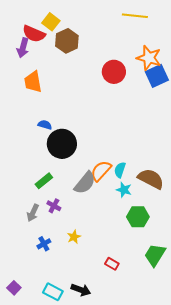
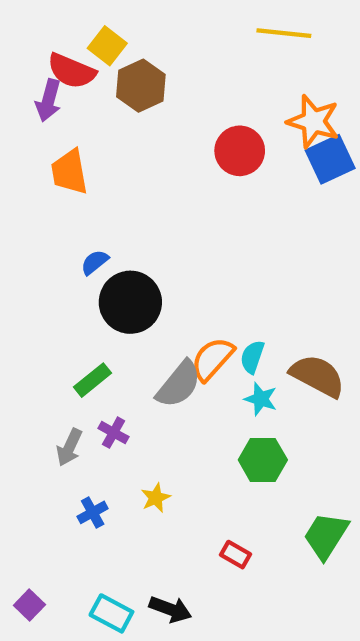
blue semicircle: (45, 125) -> (95, 262), turned -56
green hexagon: (138, 217) -> (263, 460), moved

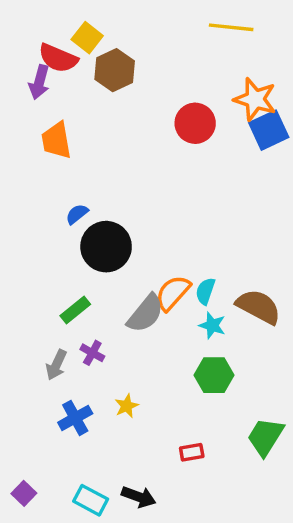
blue cross: (93, 512) -> (75, 418), size x1.4
red rectangle: (235, 555) -> (192, 452), turned -40

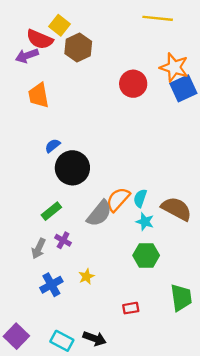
purple arrow: (39, 82) -> (27, 56), turned 55
green trapezoid: (265, 437) -> (181, 298), turned 140
purple square: (24, 493) -> (16, 336), size x1.5

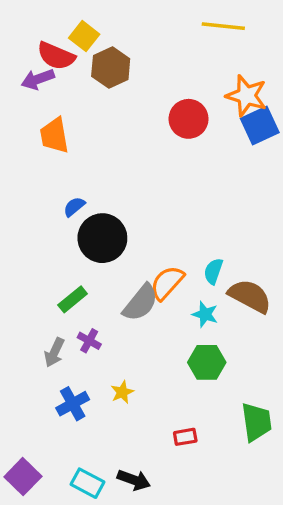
cyan semicircle: (140, 198) -> (213, 271), moved

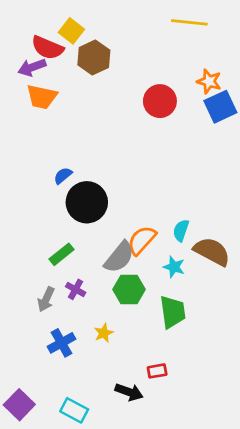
orange star: (246, 96) -> (209, 81), size x0.7
orange trapezoid: (54, 135) -> (42, 97), moved, turned -68
green hexagon: (207, 362) -> (129, 289), moved
green trapezoid: (256, 422) -> (173, 312), moved
black arrow: (134, 480) -> (129, 392), moved

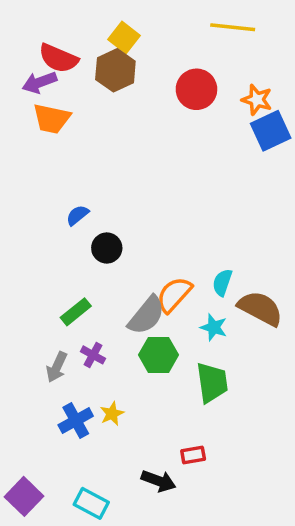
yellow square: (71, 31) -> (124, 38), moved
red circle: (160, 101) -> (196, 89), moved
black circle: (87, 202) -> (107, 248), size x0.6
yellow star: (104, 333) -> (112, 414), moved

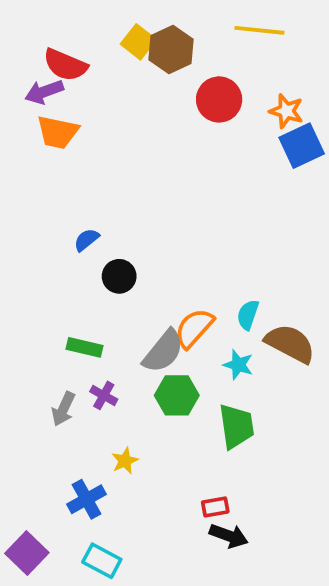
brown hexagon: (115, 70) -> (171, 50), moved
green rectangle: (76, 312) -> (85, 347), turned 52
blue cross: (76, 421) -> (86, 499), moved
black arrow: (159, 481) -> (229, 536), moved

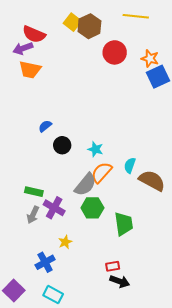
green rectangle: (85, 347) -> (34, 192), moved
cyan star: (238, 365) -> (95, 149), moved
purple cross: (104, 395) -> (54, 208), size x1.5

